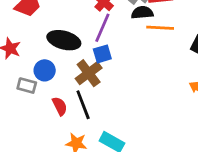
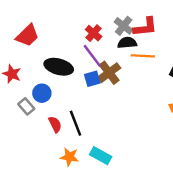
purple line: (102, 28) -> (92, 56), turned -60
brown cross: (89, 73) -> (109, 73), moved
gray rectangle: (27, 86) -> (26, 106), turned 35

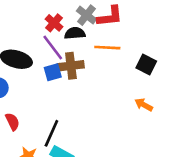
black semicircle: (127, 43) -> (75, 33), moved
brown cross: (109, 73) -> (71, 66), turned 30
black line: (76, 123) -> (51, 133), moved, turned 45

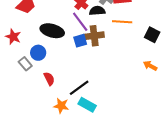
black line: (51, 133) -> (79, 88), turned 30

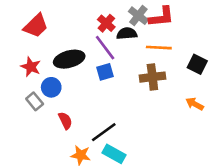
black ellipse: (52, 31) -> (69, 59), turned -30
brown cross: (94, 36) -> (152, 77), moved
red star: (13, 37) -> (31, 67), moved

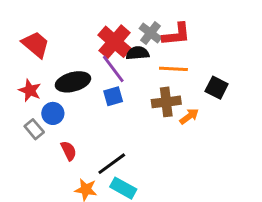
red cross: (106, 23) -> (115, 42), size x1.6
red trapezoid: (36, 26) -> (36, 45), turned -96
orange arrow: (195, 104) -> (189, 116), moved, turned 114

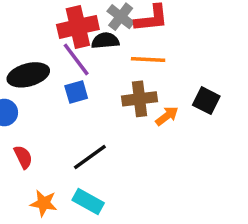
red cross: (115, 42) -> (78, 27), turned 36
black square: (217, 88) -> (206, 101), moved
black line: (112, 164) -> (90, 157), moved

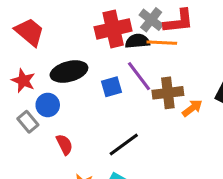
purple line: (76, 59) -> (139, 76), moved
orange line: (148, 59) -> (162, 43), moved

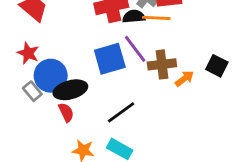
black ellipse: (69, 72) -> (70, 90), moved
blue square: (112, 87) -> (110, 59), size x1.6
blue circle: (48, 105) -> (51, 76), size x1.5

